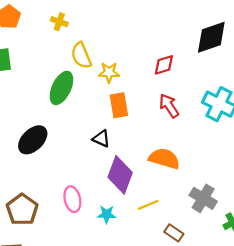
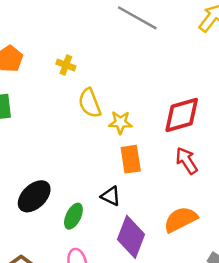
red diamond: (164, 65) -> (182, 115), size x1.6
green ellipse: (61, 88) -> (73, 216), moved, size x0.7
orange semicircle: (164, 159) -> (181, 219), turned -44

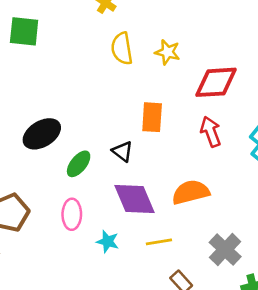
yellow star: (120, 122) -> (167, 52), moved
purple diamond: (131, 237) -> (134, 199), turned -57

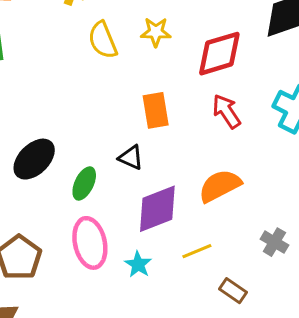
purple diamond: (134, 199) -> (157, 209), turned -75
pink ellipse: (72, 214) -> (90, 243), size x1.4
cyan star: (108, 242) -> (138, 264), turned 30
gray cross: (225, 249) -> (274, 242), size x0.7

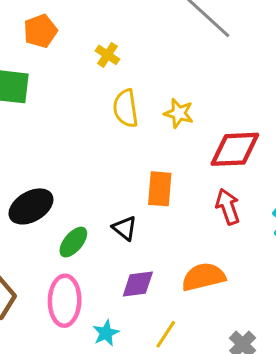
purple diamond: (157, 209) -> (138, 284), size x0.7
yellow line: (197, 251) -> (166, 334), turned -48

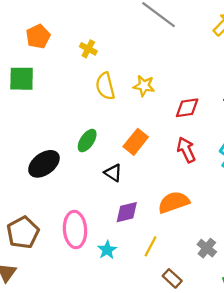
red diamond: (235, 149) -> (187, 108), size x0.7
orange rectangle: (160, 189) -> (136, 142), turned 40
green ellipse: (73, 242) -> (87, 141), moved

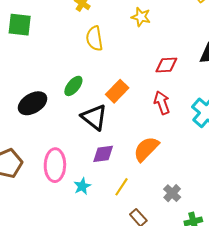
yellow star: (144, 86) -> (141, 17), moved
black triangle: (113, 173) -> (94, 117), size x1.6
orange semicircle: (174, 202) -> (146, 149), turned -32

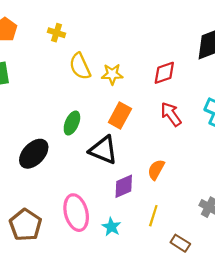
yellow star: (141, 17) -> (112, 74), moved
orange semicircle: (146, 149) -> (156, 170), moved, size x0.7

